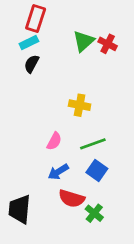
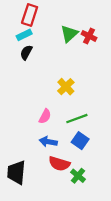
yellow cross: (80, 105) -> (66, 87), turned 35
blue arrow: (58, 172) -> (48, 142), turned 42

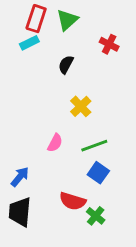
green triangle: (69, 34) -> (67, 20), moved
black semicircle: (26, 52) -> (66, 64), moved
blue arrow: (48, 142) -> (20, 177), moved, turned 119

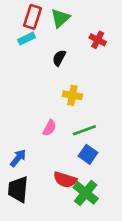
yellow cross: (81, 106) -> (72, 95), turned -36
green cross: (96, 216) -> (86, 193), size x1.5

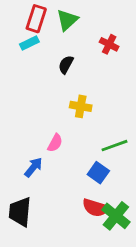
green line: (84, 130) -> (114, 146), moved
blue arrow: (18, 158) -> (33, 167), moved
red semicircle: (65, 180) -> (96, 208), moved
green cross: (86, 193) -> (116, 216), moved

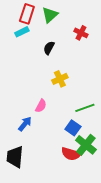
yellow cross: (81, 106) -> (60, 79), turned -35
green cross: (116, 216) -> (86, 145), moved

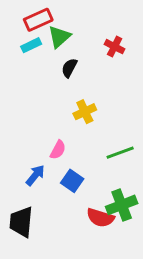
red rectangle: (27, 14) -> (38, 20), turned 48
green triangle: (50, 15) -> (59, 37), moved
blue square: (73, 128) -> (72, 181), moved
green cross: (86, 145) -> (122, 205), turned 30

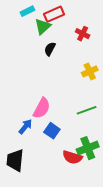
red rectangle: (38, 20) -> (54, 14), moved
cyan rectangle: (31, 45) -> (27, 11), moved
yellow cross: (85, 112) -> (90, 71), moved
pink semicircle: (58, 150) -> (42, 108), size x1.5

